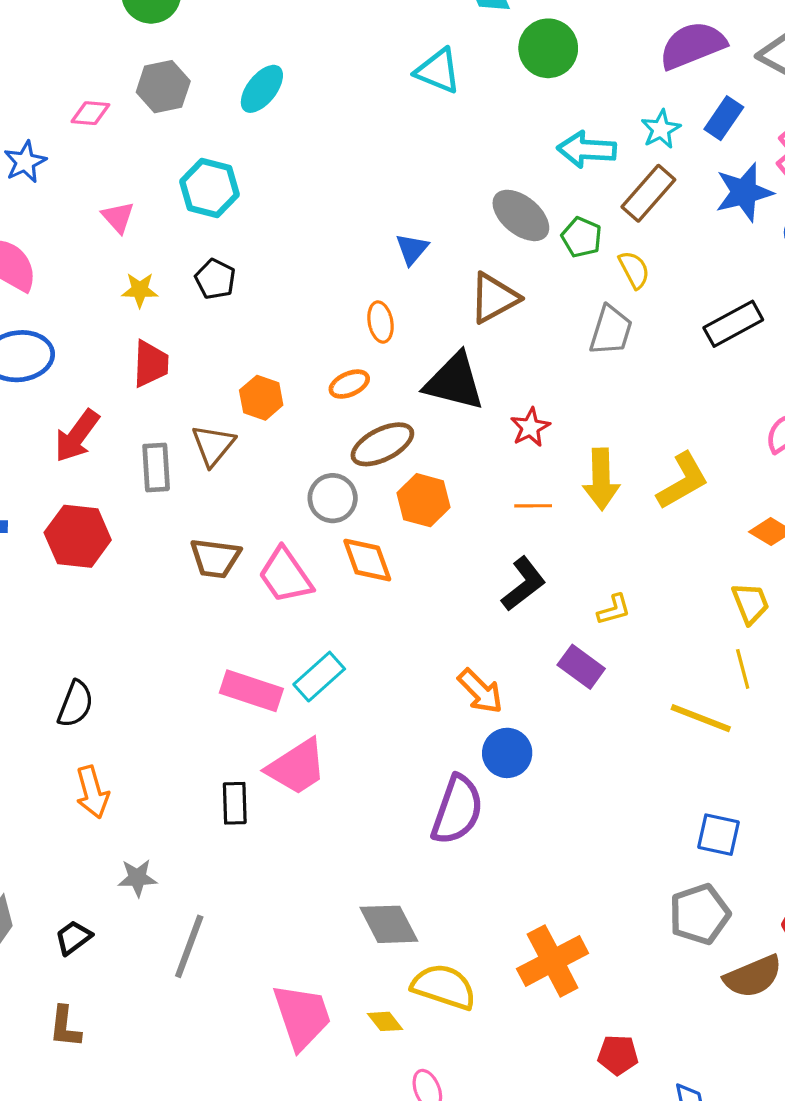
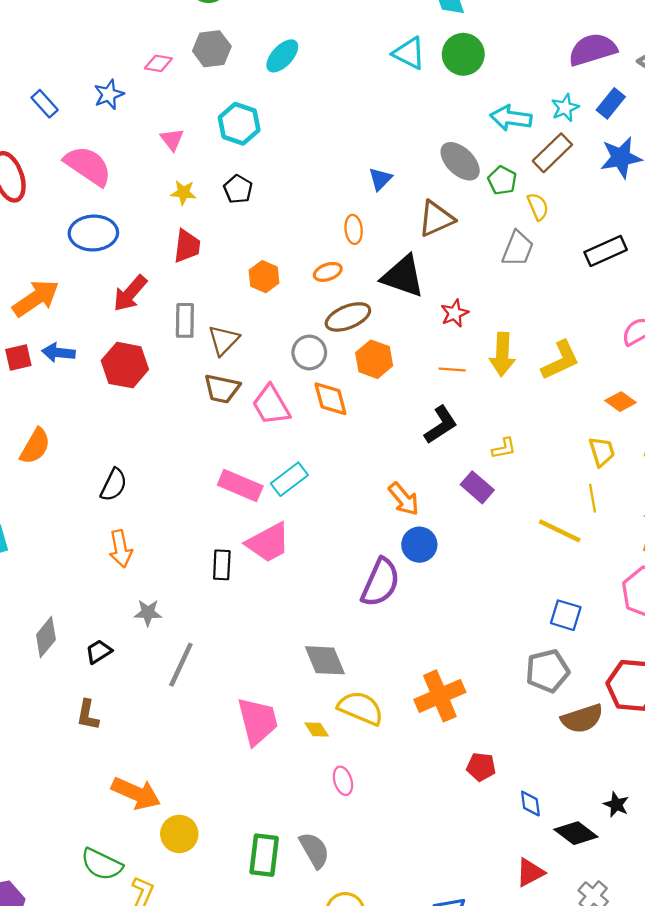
green circle: (548, 48) -> (463, 54), moved
brown triangle: (213, 445) -> (224, 340), moved

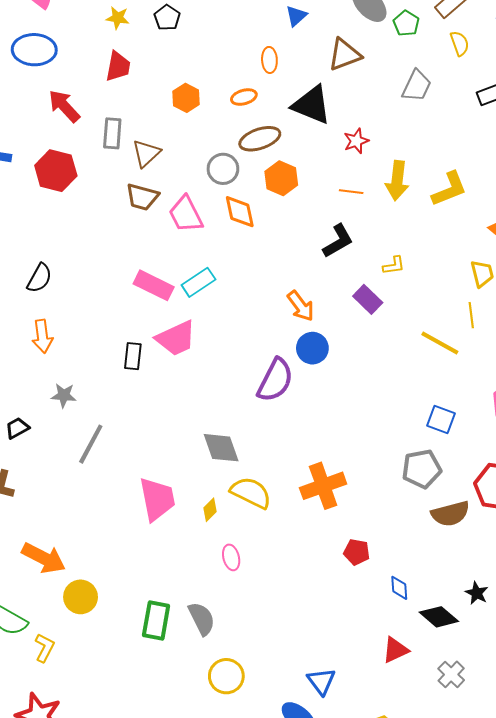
yellow semicircle: (538, 207) -> (460, 43), moved
red arrow: (130, 293) -> (64, 106), turned 93
yellow diamond: (317, 729) -> (210, 510), turned 75

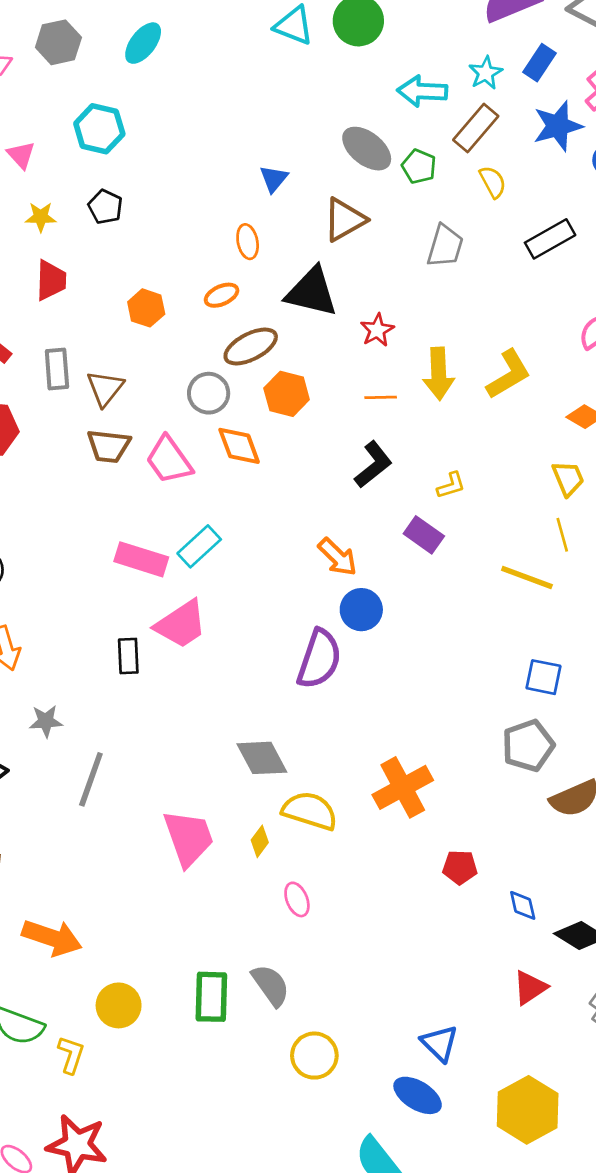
yellow circle: (81, 597) -> (119, 1005), moved

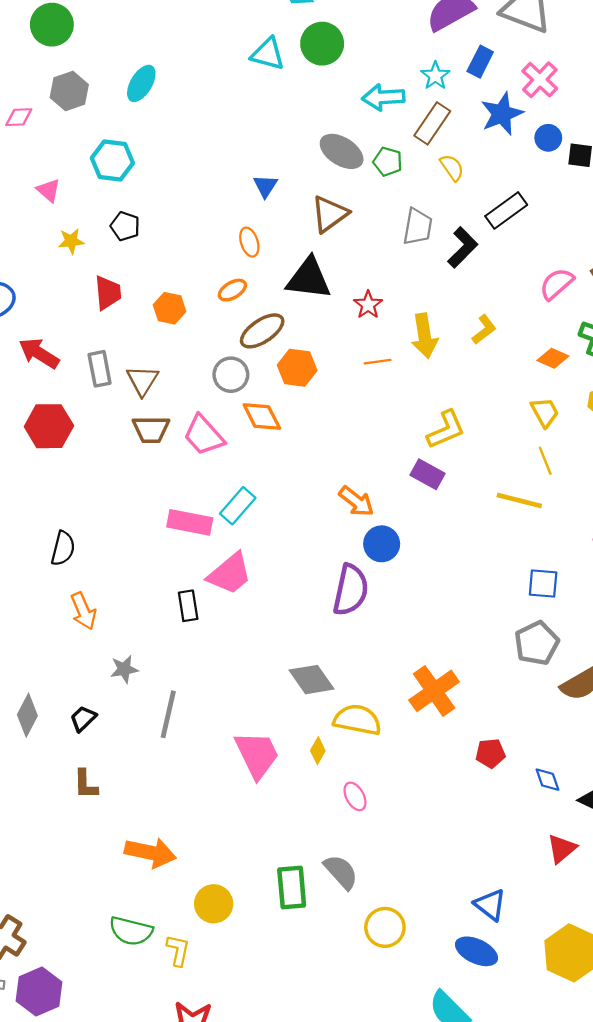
red trapezoid: (51, 280) -> (108, 293), moved
yellow L-shape: (509, 374) -> (484, 330), size x0.7
black L-shape: (373, 465) -> (463, 247), moved
yellow L-shape: (451, 485) -> (446, 430), size x1.6

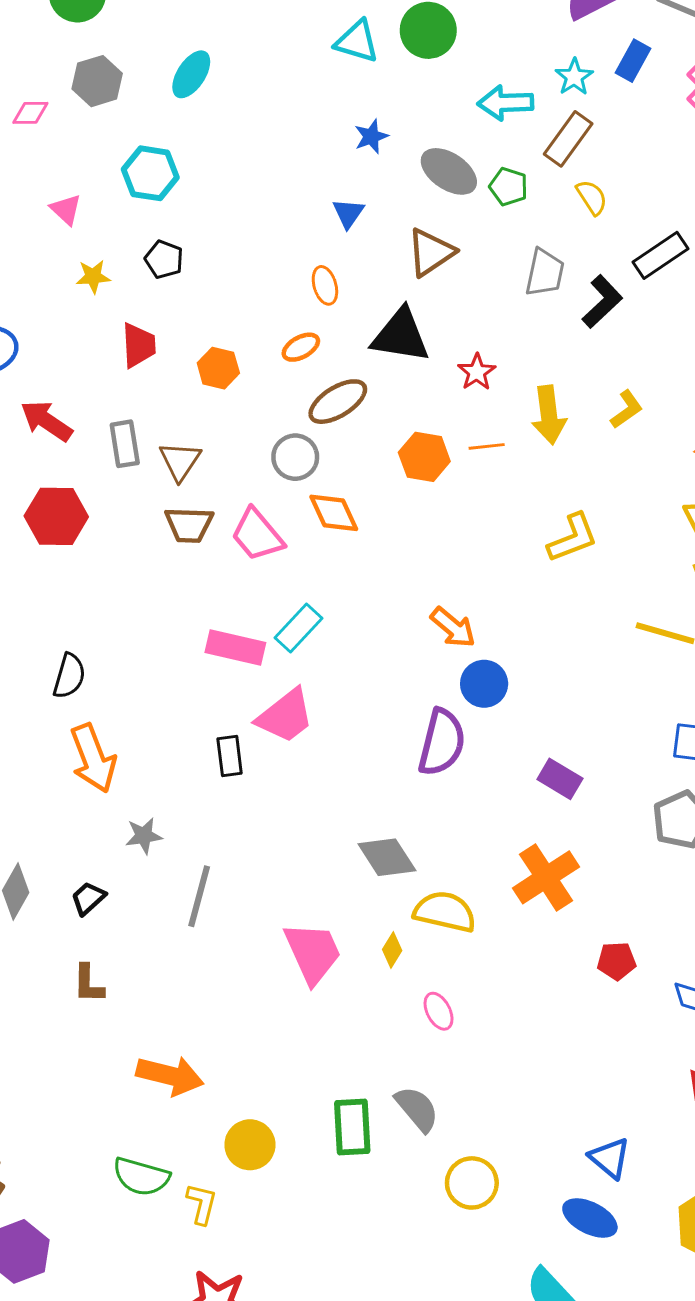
blue star: (502, 114) -> (371, 136), moved, size x0.6
orange hexagon: (297, 368) -> (424, 457), moved
purple rectangle: (428, 474) -> (560, 779), moved
orange arrow: (83, 611) -> (93, 758), size x1.4

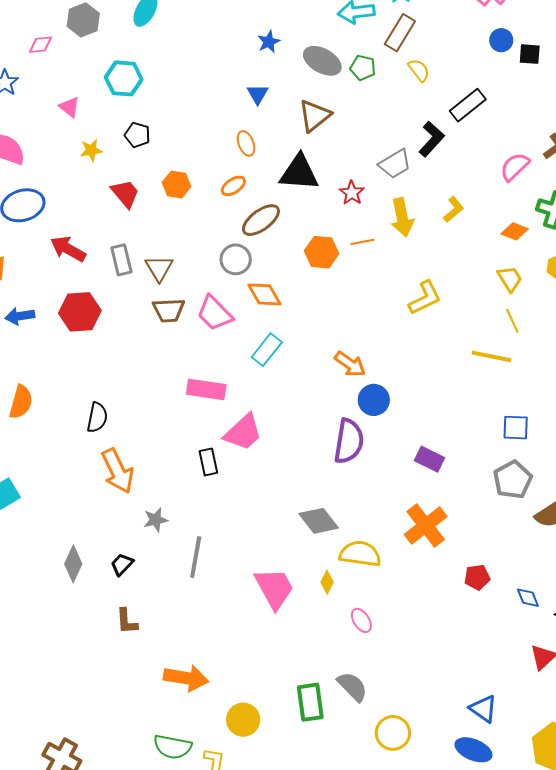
gray trapezoid: (545, 273) -> (395, 164), moved, turned 52
red trapezoid: (139, 345) -> (125, 194), turned -32
orange hexagon: (218, 368) -> (177, 185), moved
cyan rectangle: (298, 628) -> (267, 350), moved

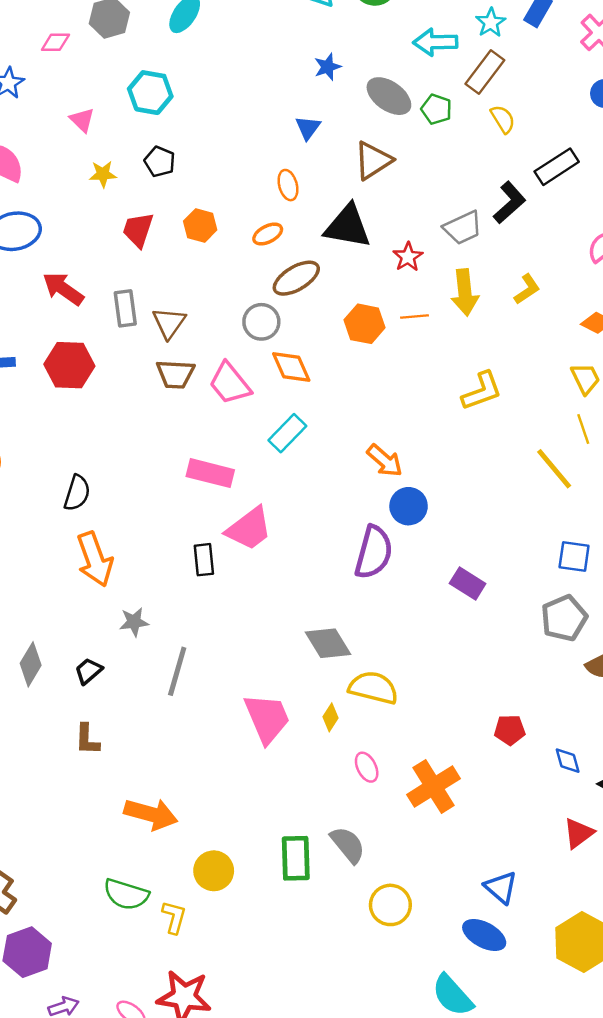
red trapezoid: (125, 194) -> (138, 230), turned -128
yellow line: (492, 356) -> (554, 469), turned 33
orange cross: (426, 525) -> (434, 787), moved

